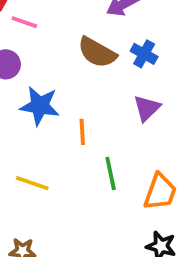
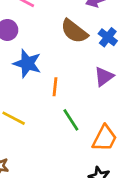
green line: (111, 174) -> (71, 120), turned -30

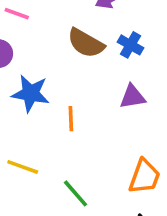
purple triangle: (104, 77) -> (132, 97), turned 35
green line: (71, 120) -> (76, 193), moved

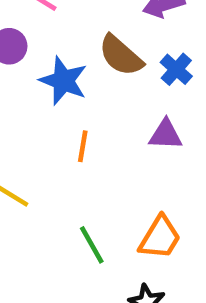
blue star: (31, 93) -> (63, 81), moved
green line: (76, 193) -> (92, 245), moved

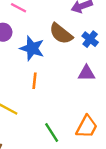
orange line: (83, 146) -> (35, 81), moved

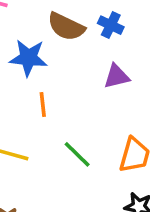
green line: (52, 132) -> (77, 154), moved

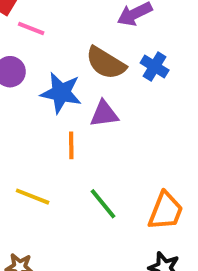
purple triangle: (117, 76) -> (104, 114), moved

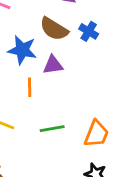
green line: (103, 204) -> (52, 129), turned -60

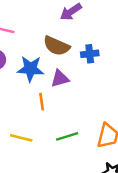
blue cross: (89, 31) -> (90, 54), moved, turned -30

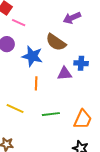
blue cross: (90, 54) -> (81, 63), moved
purple triangle: (60, 79) -> (65, 74), moved

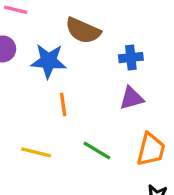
purple triangle: (65, 74) -> (132, 98), moved
green line: (51, 114) -> (97, 150), turned 48

